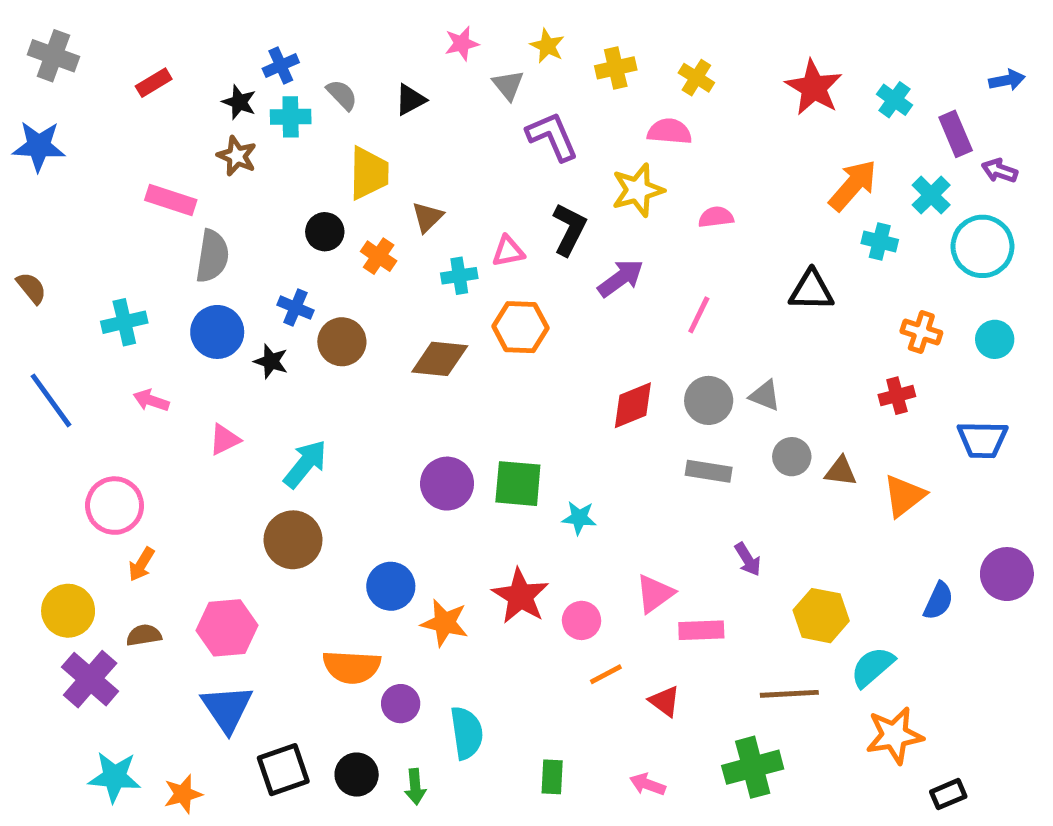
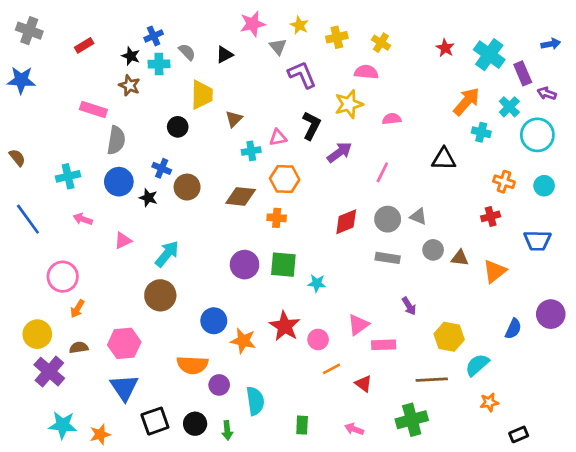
pink star: (462, 43) -> (253, 24), size x1.4
red star: (814, 87) -> (445, 48), size x0.6
cyan cross: (894, 100) -> (489, 55), size x1.6
orange cross: (379, 256) -> (277, 218), moved, turned -30
orange star: (894, 735) -> (489, 402), size x0.6

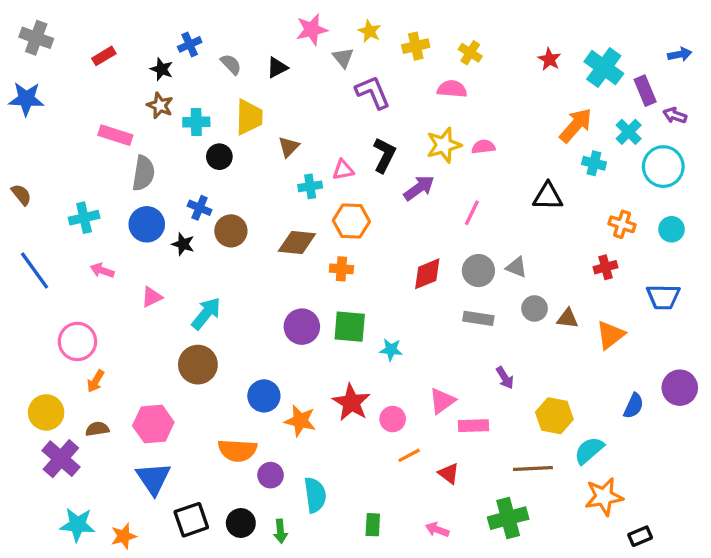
cyan cross: (159, 64) -> (196, 122), moved
yellow star: (349, 104) -> (444, 145), moved
orange star: (489, 402) -> (604, 497), size x1.6

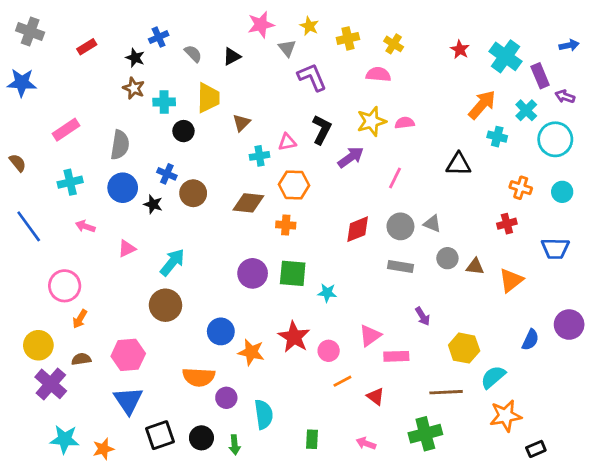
pink rectangle: (115, 135) -> (66, 130), moved, turned -52

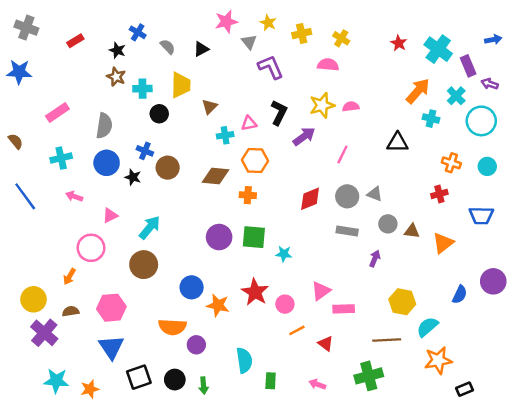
blue cross: (159, 37) -> (138, 32), turned -35
pink circle: (65, 286) -> (91, 248), moved
purple arrow: (423, 316) -> (375, 259), moved, turned -126
cyan semicircle: (264, 414) -> (244, 360), moved

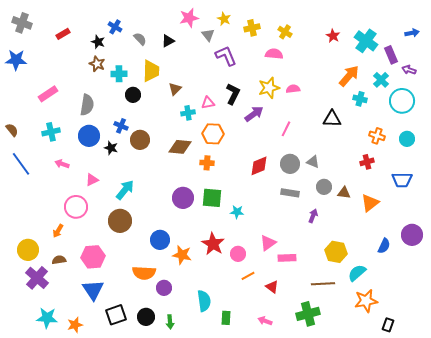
brown semicircle: (16, 141) -> (12, 130), moved
black rectangle: (465, 389) -> (388, 325), turned -48

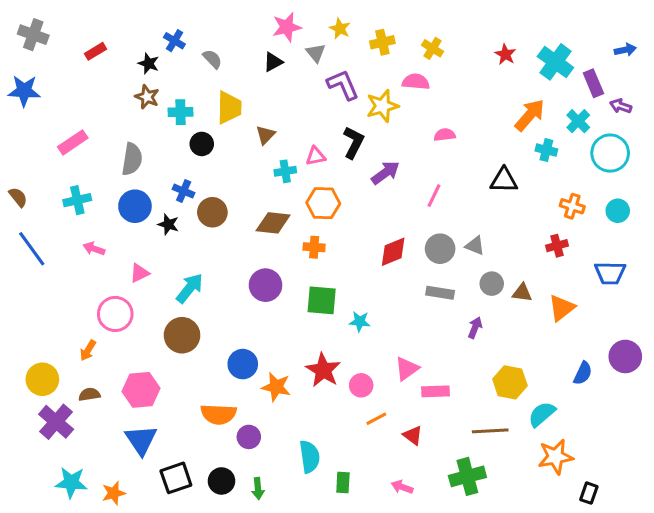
black triangle: (168, 41) -> (273, 62), moved
yellow star: (269, 88) -> (382, 106), moved
purple circle: (183, 198) -> (266, 285), moved

